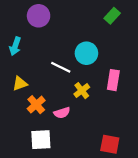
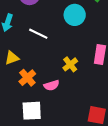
cyan circle: (86, 53) -> (75, 15), moved
white line: (61, 67) -> (38, 34), moved

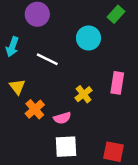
yellow triangle: (12, 58) -> (17, 87), turned -48
white square: (32, 111) -> (66, 147), moved

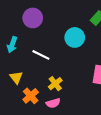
yellow cross: (84, 94) -> (55, 84), moved

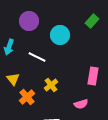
cyan circle: (75, 37) -> (60, 35), moved
pink semicircle: (53, 103) -> (81, 104), moved

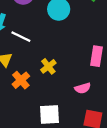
white line: (37, 57) -> (21, 37), moved

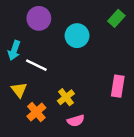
pink semicircle: (83, 88) -> (76, 121), moved

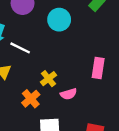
orange cross: (36, 112) -> (31, 99), moved
pink semicircle: (76, 121) -> (69, 94), moved

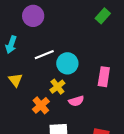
cyan circle: (59, 20) -> (67, 63), moved
white line: (20, 48) -> (44, 55), moved, turned -48

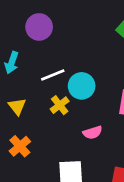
yellow cross: (57, 87) -> (60, 105), moved
orange cross: (41, 105) -> (20, 146), moved

